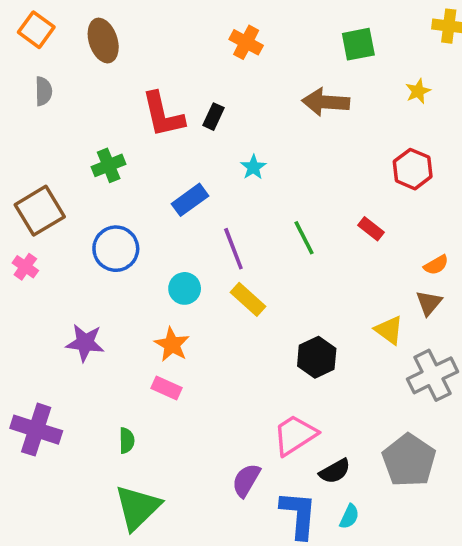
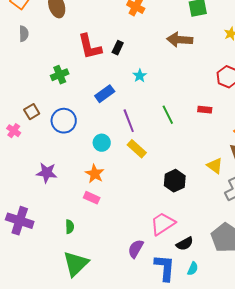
brown square: (40, 211) -> (32, 112), moved, size x0.6
red rectangle: (371, 229) -> (205, 110), turned -32

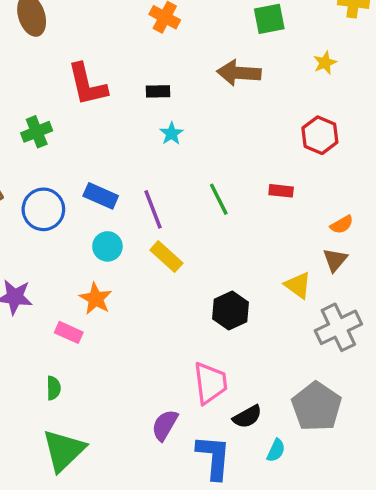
black rectangle: (118, 48) -> (158, 91), moved, turned 64
blue rectangle: (105, 94) -> (101, 196), moved, turned 60
pink rectangle: (92, 198) -> (69, 332), moved
pink trapezoid: (163, 224) -> (210, 383), turned 116
cyan semicircle: (193, 269) -> (276, 450), moved

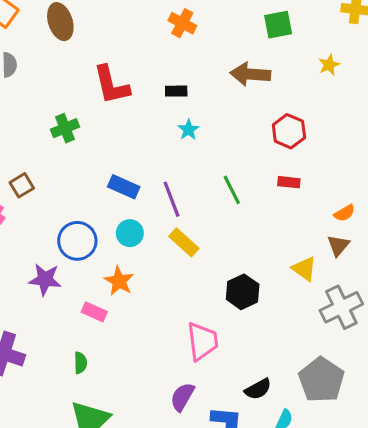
red hexagon: (320, 135) -> (289, 131), moved
blue circle: (43, 209) -> (77, 241), moved
pink trapezoid: (210, 383) -> (202, 341), moved

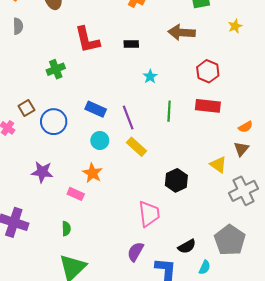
cyan star: (189, 130) -> (150, 77), moved
red rectangle: (289, 182) -> (208, 106), size x1.6
green line: (232, 190) -> (169, 111), turned 30
blue circle: (77, 241) -> (54, 122), moved

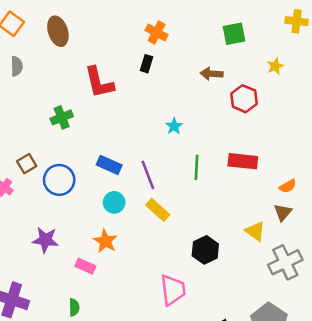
brown arrow: (182, 32) -> (212, 74), size x0.7
black rectangle: (131, 44) -> (147, 64), moved, turned -72
red hexagon: (208, 71) -> (244, 99), moved

